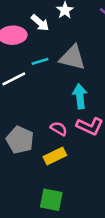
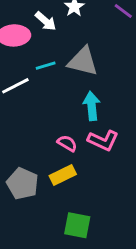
gray pentagon: (20, 140) -> (23, 184), moved
green square: (51, 200) -> (77, 225), moved

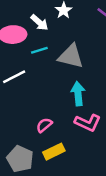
cyan line: (46, 66) -> (39, 50), moved
pink semicircle: (67, 143) -> (44, 125), moved, turned -70

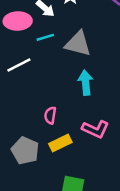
pink L-shape: (88, 123) -> (96, 129), moved
pink semicircle: (44, 125) -> (50, 115), turned -42

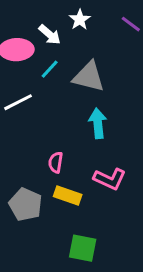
cyan line: (45, 37) -> (50, 69), turned -30
yellow rectangle: (60, 143) -> (68, 195), turned 45

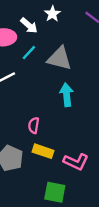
pink L-shape: (110, 179) -> (76, 162), moved

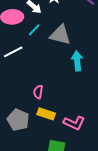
cyan arrow: (67, 95) -> (77, 61), moved

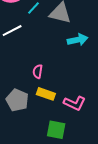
cyan arrow: (77, 61) -> (78, 40), turned 84

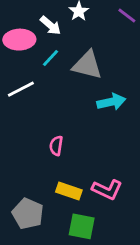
yellow rectangle: (46, 94) -> (69, 191), moved
gray pentagon: (17, 100) -> (28, 214), moved

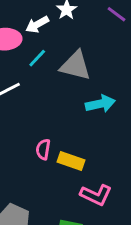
white arrow: (51, 25) -> (37, 24), turned 110
yellow rectangle: (69, 191) -> (71, 161), moved

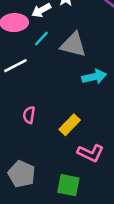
pink semicircle: (43, 149) -> (29, 115), moved
yellow rectangle: (71, 161) -> (70, 125), turned -65

